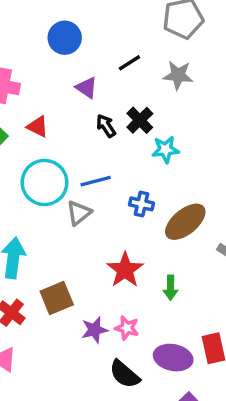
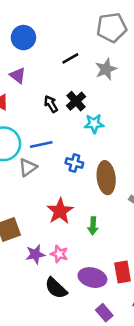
gray star: (178, 75) -> (106, 69), turned -30
purple triangle: (87, 88) -> (18, 75), moved
brown ellipse: (185, 222) -> (106, 178), turned -60

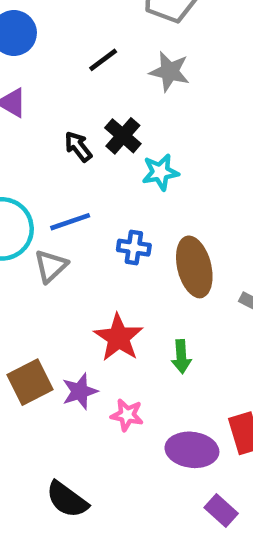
gray star: (106, 69) -> (169, 72), turned -30
purple star: (35, 254) -> (80, 391), moved
black semicircle: (56, 288) -> (67, 500), moved

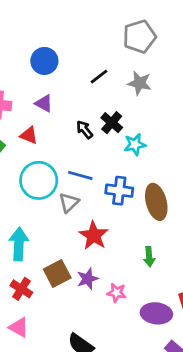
blue line: (70, 222) -> (80, 175), turned 35
blue cross: (134, 248) -> (119, 191), size x1.4
red star: (119, 338) -> (94, 235), moved

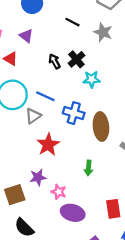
black line: (99, 77) -> (72, 22), turned 56
brown square: (57, 274) -> (15, 195), moved
purple ellipse: (156, 313) -> (73, 213), moved

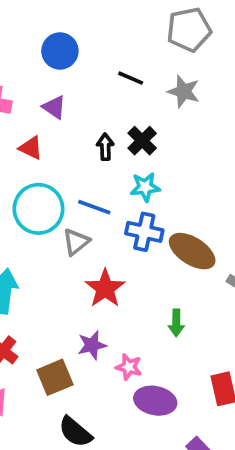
black arrow: (54, 61) -> (105, 147), turned 32
cyan star: (92, 79) -> (145, 187), moved
brown ellipse: (101, 126) -> (192, 251), turned -48

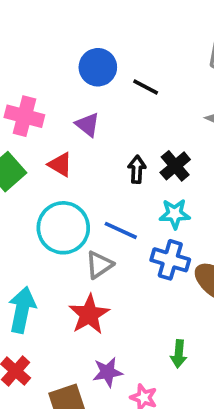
black line: (131, 78) -> (146, 87), moved
red star: (105, 288) -> (89, 314), moved
green arrow: (176, 323) -> (179, 354), moved

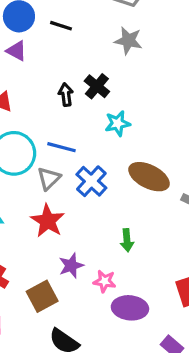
purple triangle: (88, 125) -> (17, 51), moved
cyan star: (175, 214) -> (118, 123), moved
blue cross: (170, 260) -> (91, 181), moved, turned 36

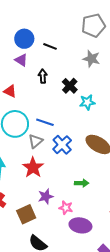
black arrow: (66, 95) -> (43, 76), moved
cyan star: (118, 123) -> (87, 102), moved
green arrow: (127, 240) -> (82, 183), turned -88

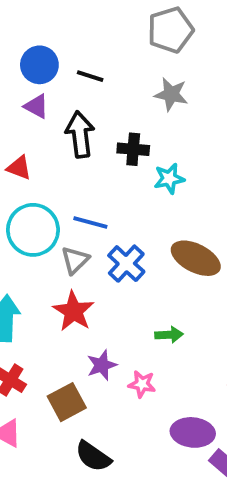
black arrow: (43, 76) -> (80, 134), size x1.6
black cross: (70, 86) -> (133, 149), turned -35
purple ellipse: (80, 225) -> (193, 432), moved

